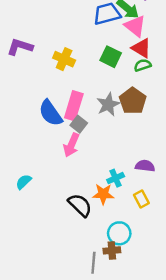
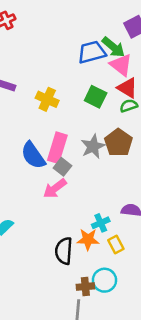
pink arrow: (71, 145) -> (55, 188), turned 30
yellow rectangle: (141, 199) -> (116, 245), moved
black semicircle: (80, 205) -> (64, 251), turned -130
brown cross: (112, 250) -> (85, 287), moved

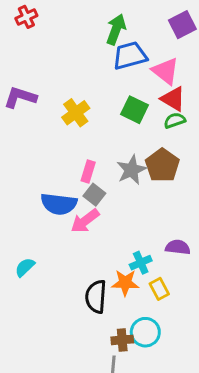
green arrow: (113, 47) -> (116, 29), moved, turned -110
yellow cross: (47, 99) -> (76, 113), turned 30
pink rectangle: (57, 148) -> (88, 171), size x0.6
blue semicircle: (33, 155) -> (59, 204), moved, turned -48

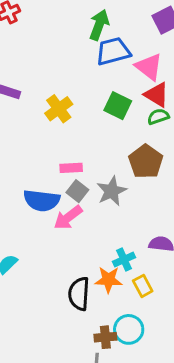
gray star: (131, 170) -> (112, 191), moved
pink rectangle: (88, 171) -> (71, 168), turned 70

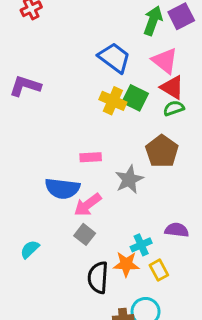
green arrow: (99, 25) -> (153, 21), moved
blue trapezoid: (113, 51) -> (114, 58), moved, turned 52
yellow cross: (59, 109) -> (113, 101), moved, turned -30
gray square: (77, 191) -> (85, 234), moved

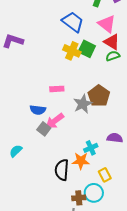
brown pentagon: (162, 151) -> (99, 96), moved
blue semicircle: (62, 188) -> (38, 110), size x0.7
gray square: (85, 234) -> (44, 129), moved
yellow rectangle: (159, 270) -> (105, 175), moved

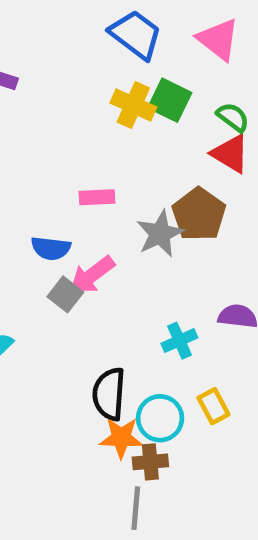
red triangle: (112, 42) -> (230, 154), moved
green semicircle: (113, 56) -> (233, 117), turned 56
orange star: (81, 161) -> (121, 438), moved
cyan circle: (94, 193) -> (160, 418), moved

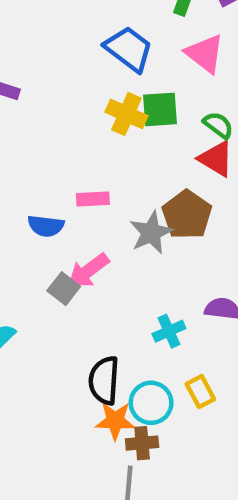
green square: (170, 100) -> (160, 109), turned -30
blue semicircle: (51, 248) -> (46, 226), moved

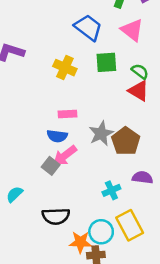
yellow cross: (126, 114) -> (65, 68), moved
brown pentagon: (187, 215) -> (126, 141), moved
blue semicircle: (46, 226) -> (57, 136), moved
black semicircle: (104, 380) -> (56, 216), moved, turned -96
yellow rectangle: (200, 392) -> (130, 225), size x1.6

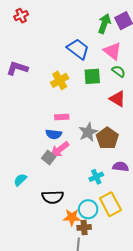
yellow cross: (65, 68) -> (60, 80), turned 36
green semicircle: (140, 71) -> (119, 71), moved

